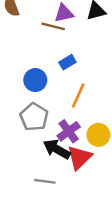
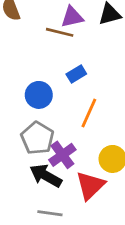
purple cross: (69, 131) -> (62, 155), moved
black arrow: (57, 149) -> (46, 176), moved

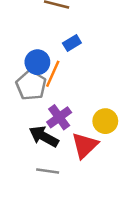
orange line: (89, 113) -> (53, 74), moved
gray pentagon: (37, 138) -> (31, 85), moved

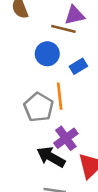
blue circle: (37, 62) -> (47, 54), moved
orange line: (53, 74) -> (60, 96), turned -30

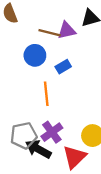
purple triangle: (75, 15) -> (67, 30), moved
gray pentagon: (39, 107) -> (24, 136), moved, turned 30

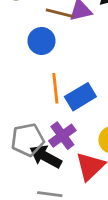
blue rectangle: (63, 67) -> (80, 97), moved, size x1.5

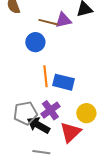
blue rectangle: (80, 97) -> (63, 82), turned 45

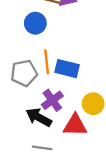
gray pentagon: (25, 113) -> (24, 73), moved
red triangle: (70, 132) -> (75, 125), turned 45

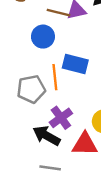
blue rectangle: (67, 69) -> (75, 64), moved

